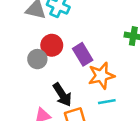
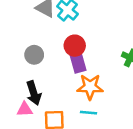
red circle: (52, 45) -> (75, 46), moved
black arrow: (62, 95) -> (34, 93), moved

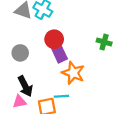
orange star: (90, 87) -> (73, 73), turned 30
cyan line: (88, 113) -> (61, 96), moved

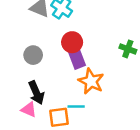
pink triangle: (19, 102) -> (29, 110), turned 32

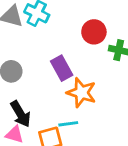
red circle: (72, 42) -> (94, 32), moved

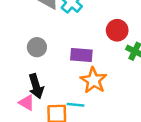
purple rectangle: (62, 68) -> (81, 55), turned -70

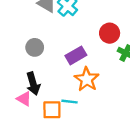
purple rectangle: (81, 55) -> (76, 55), turned -36

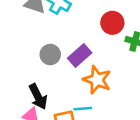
gray circle: (35, 47) -> (50, 55), moved

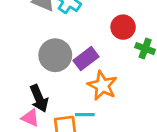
gray circle: (50, 55) -> (55, 55), size x1.5

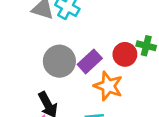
red circle: (123, 27) -> (125, 54), moved

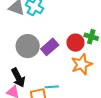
orange star: (108, 86) -> (82, 64), moved, turned 30

